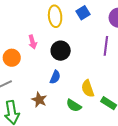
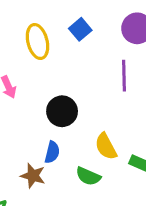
black circle: (61, 51) -> (62, 111), moved
blue semicircle: (55, 77) -> (52, 152), moved

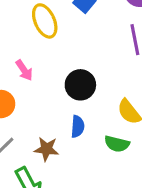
brown star: (33, 176) -> (46, 149), moved

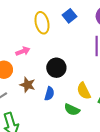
pink arrow: (24, 70) -> (23, 51), turned -88
brown star: (46, 149) -> (28, 85), moved

